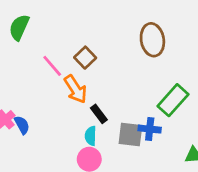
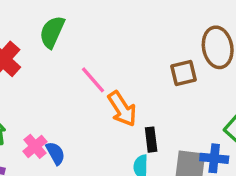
brown square: (85, 58) -> (183, 73), moved, turned 30
black rectangle: (99, 114) -> (151, 140), turned 30

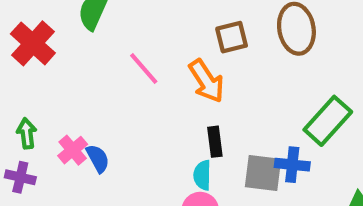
brown square: (183, 73) -> (232, 37), moved
orange arrow: (122, 109) -> (206, 81), moved

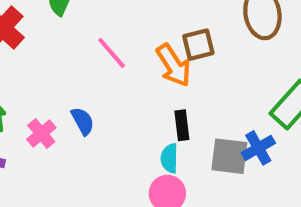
brown square: (232, 37) -> (198, 45), moved
blue semicircle: (98, 158) -> (83, 121), moved
blue cross: (292, 165) -> (258, 148), turned -36

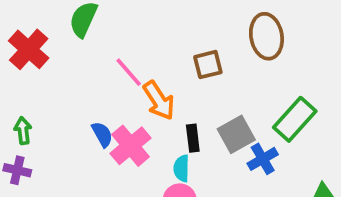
orange arrow: (174, 65) -> (159, 100), moved
pink cross: (41, 133) -> (131, 146), moved, size x1.5
gray square: (229, 156) -> (236, 134), moved, turned -36

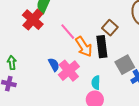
red cross: (29, 49) -> (33, 20), moved
brown square: (208, 65) -> (110, 28), turned -35
black rectangle: (193, 138) -> (102, 47), moved, size x1.5

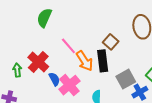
red cross: (33, 20) -> (38, 62), moved
green arrow: (12, 63) -> (17, 70), moved

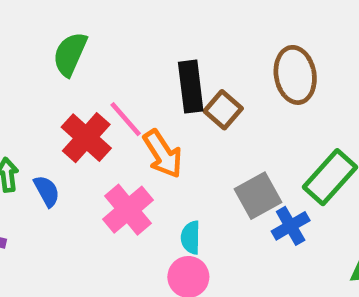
black rectangle: (103, 61) -> (191, 87), moved
red cross: (38, 62) -> (86, 138), moved
blue semicircle: (54, 79) -> (47, 191), moved

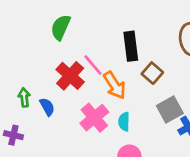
brown square: (223, 110) -> (152, 73), moved
cyan semicircle: (191, 237) -> (124, 122), moved

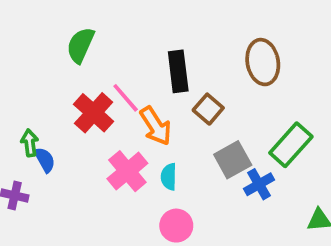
blue semicircle: (47, 107) -> (45, 160), moved

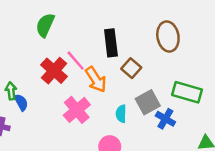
green rectangle: (291, 145) -> (187, 92), turned 64
cyan semicircle: (169, 177) -> (121, 114), moved
blue cross: (259, 184) -> (165, 119), turned -30

